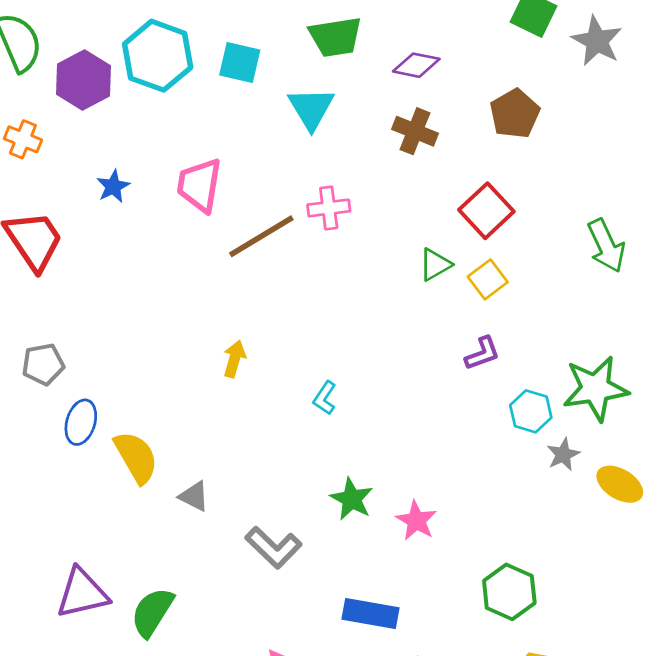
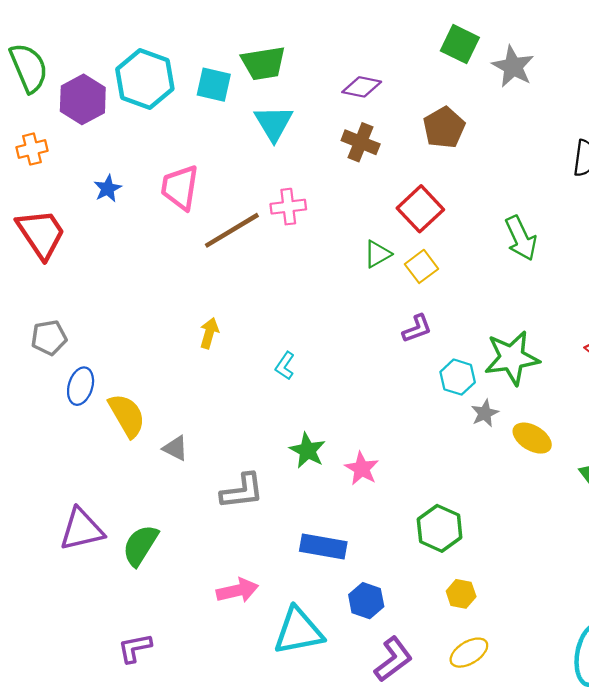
green trapezoid: (335, 37) -> (263, 63), moved
orange cross: (23, 139) -> (32, 149), turned -36
gray L-shape: (273, 548) -> (242, 491), turned -51

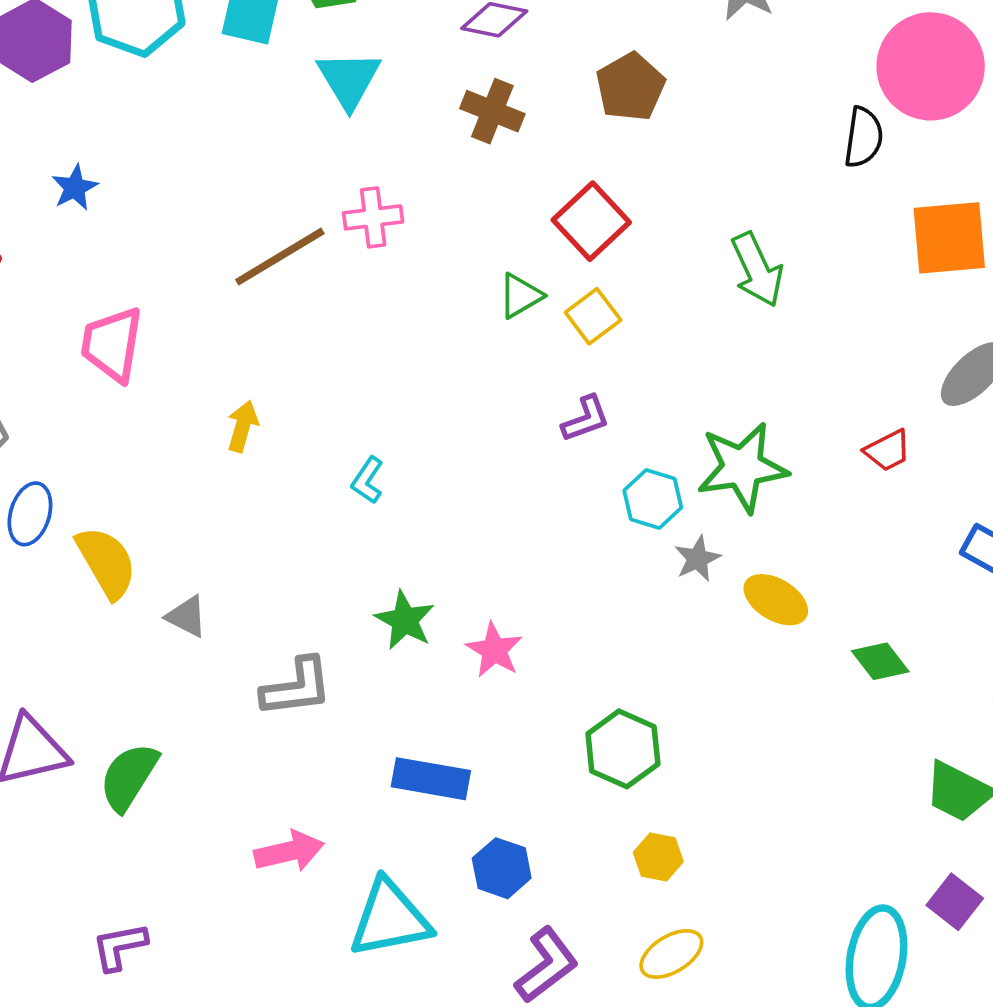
pink trapezoid: (180, 187) -> (112, 344), moved

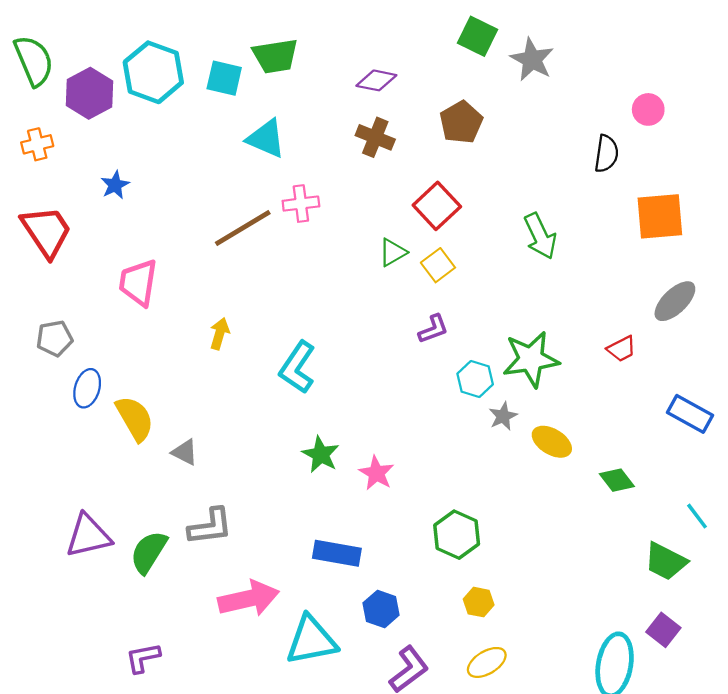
pink circle: (931, 66) -> (648, 109), size x0.5
cyan triangle: (349, 79) -> (266, 139), moved, turned -36
cyan L-shape: (367, 480) -> (297, 367), size x1.8
gray L-shape: (297, 687) -> (210, 527), moved
pink arrow: (289, 851) -> (249, 599), size x1.4

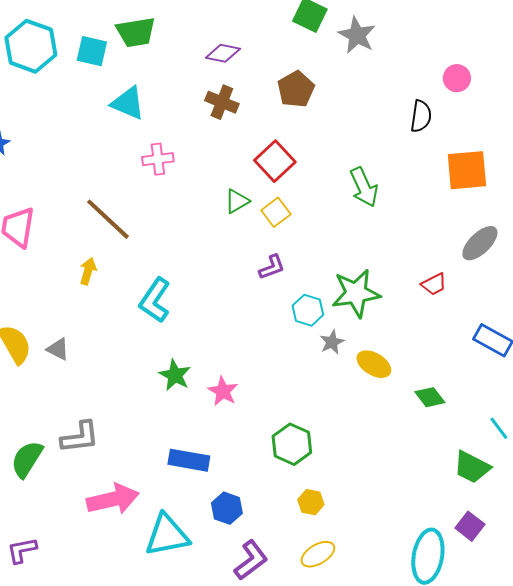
brown line: (243, 228) -> (108, 219), moved, turned 74
gray triangle: (185, 452) -> (58, 349), moved

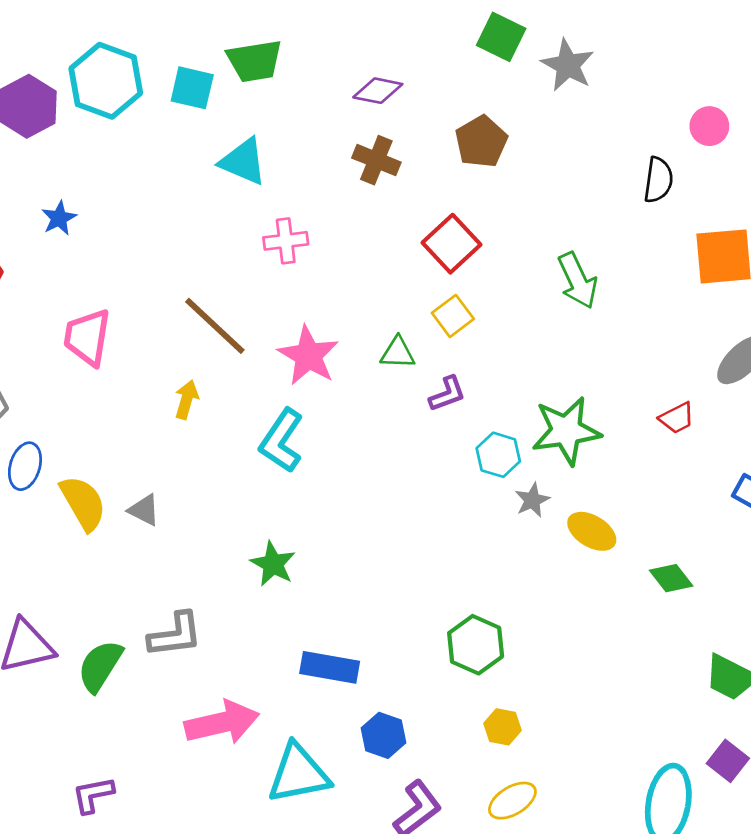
green triangle: (237, 201) -> (398, 353), moved, turned 32
green star: (175, 375) -> (273, 564), moved
pink star: (223, 391) -> (308, 356), moved, size x1.4

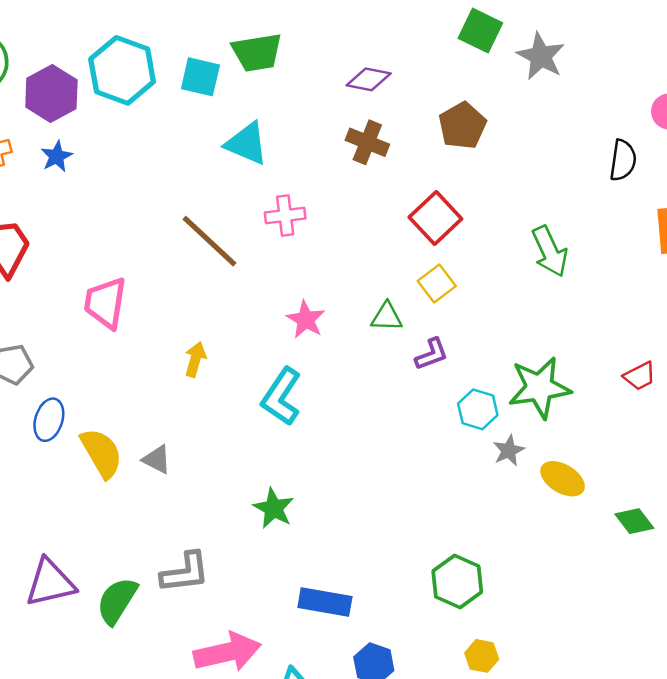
blue star: (59, 218) -> (57, 156), moved
brown line: (215, 326) -> (209, 241), moved
pink star: (308, 356) -> (306, 320), size x0.7

